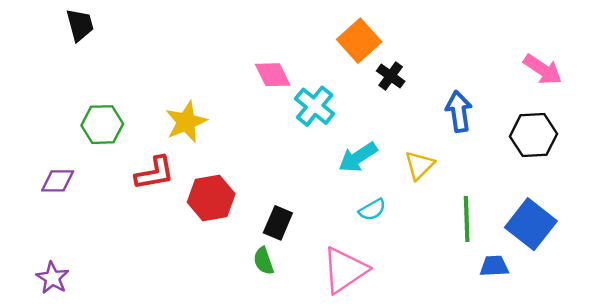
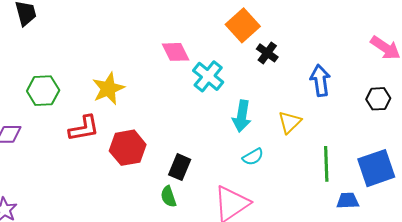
black hexagon: (534, 135) -> (378, 99), size x0.7
cyan arrow: (358, 157) -> (242, 116), turned -48
blue square: (531, 224) -> (376, 168), turned 33

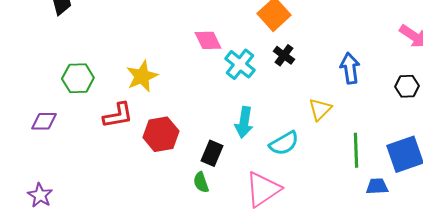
black cross: (267, 53) -> (284, 55), moved
cyan arrow: (242, 116) -> (244, 122), moved
cyan semicircle: (253, 157) -> (284, 143), size x1.4

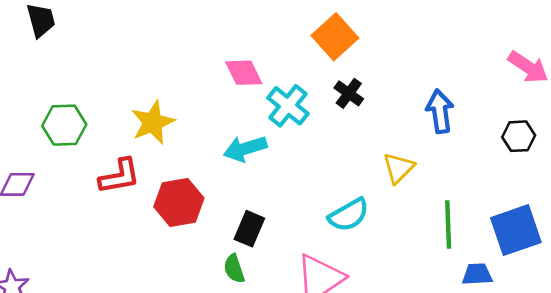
cyan arrow: (244, 122) -> (245, 149), moved, turned 64

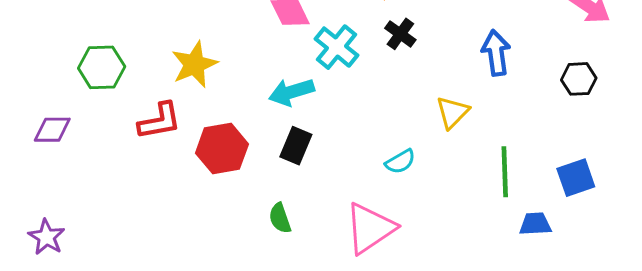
cyan semicircle: (349, 215) -> (400, 162), size x0.7
black rectangle: (249, 229) -> (296, 146), moved
blue square: (516, 230) -> (576, 178), size x0.7

